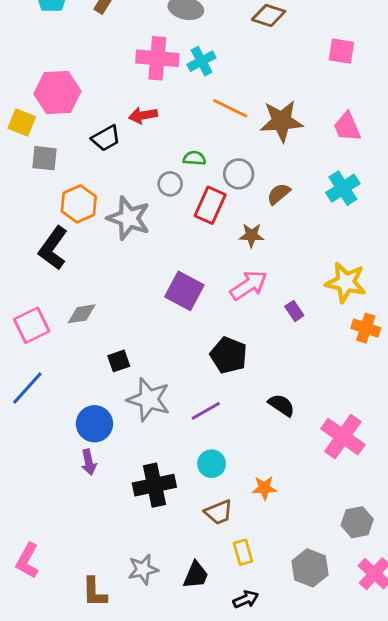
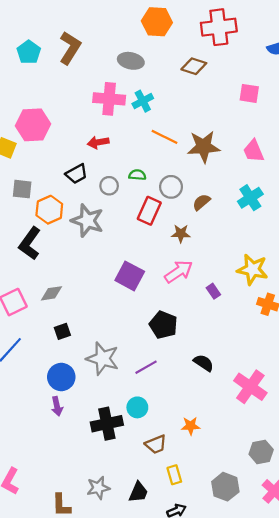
black trapezoid: (106, 138) -> (76, 174), moved
gray square: (44, 158) -> (22, 189), moved
gray circle: (170, 184) -> (109, 186), moved
black square: (119, 361) -> (62, 331), moved
cyan circle: (212, 464) -> (137, 407), moved

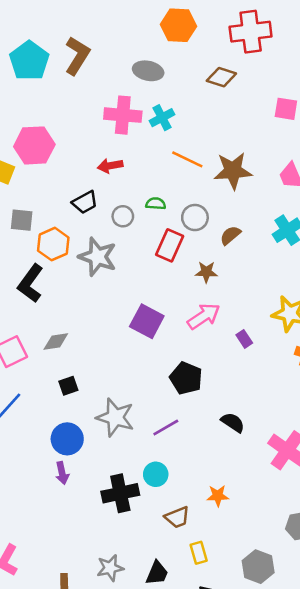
cyan pentagon: (29, 52) -> (29, 61), size x1.4

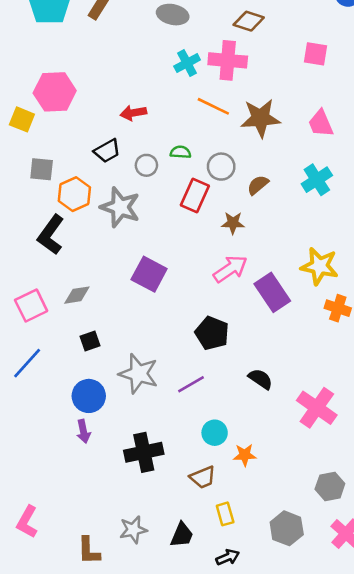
pink cross: (123, 115) -> (228, 60), moved
purple square: (147, 321) -> (149, 274), moved
purple rectangle: (244, 339) -> (272, 292), size x2.0
cyan circle: (156, 474) -> (215, 433), moved

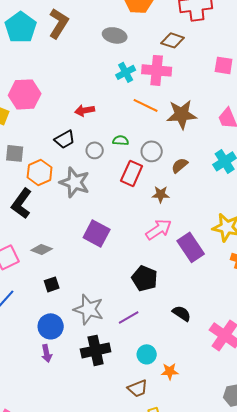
gray diamond: (77, 295) -> (42, 249), turned 30
black cross: (144, 452) -> (96, 350), moved

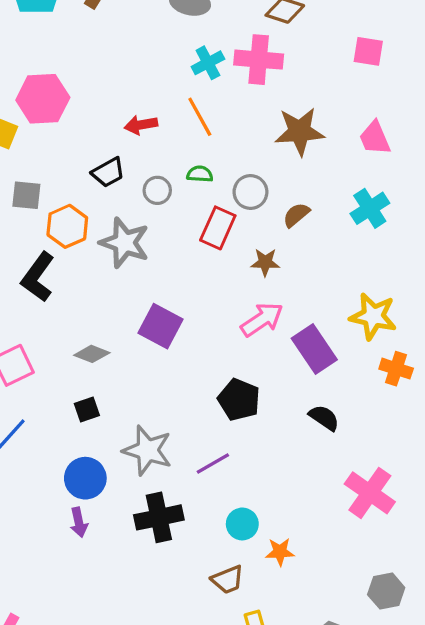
orange line: (146, 105) -> (200, 117), moved, turned 35
gray diamond: (42, 249) -> (92, 354), moved
black semicircle: (182, 313) -> (324, 418), moved

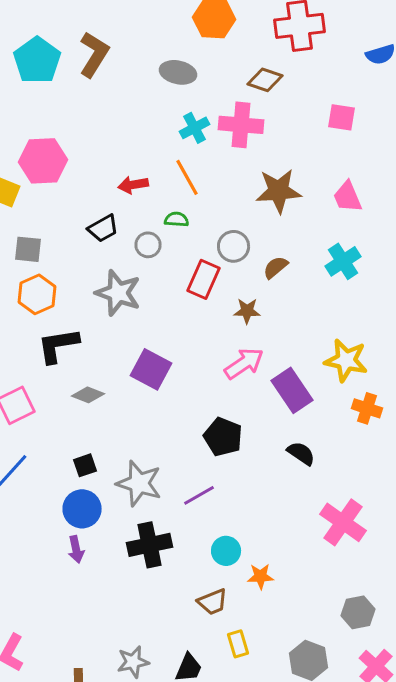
green semicircle: (200, 174) -> (177, 219), moved
orange hexagon: (67, 226) -> (37, 294), moved
black L-shape: (38, 277) -> (58, 345), moved, turned 45
black square: (87, 409) -> (85, 465), moved

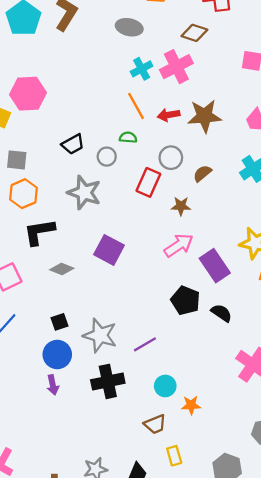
pink cross: (241, 125) -> (176, 67), turned -32
red arrow: (133, 185) -> (169, 115), moved
black pentagon: (223, 437) -> (185, 301), moved

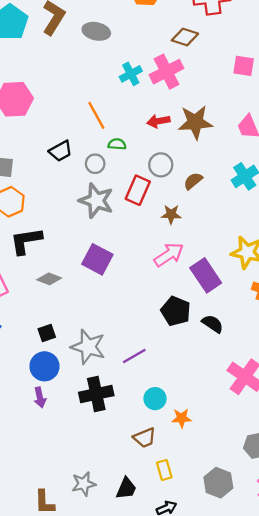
gray ellipse: (129, 27) -> (96, 31), moved
orange line: (136, 106) -> (96, 115), moved
gray star: (84, 193) -> (96, 201), moved

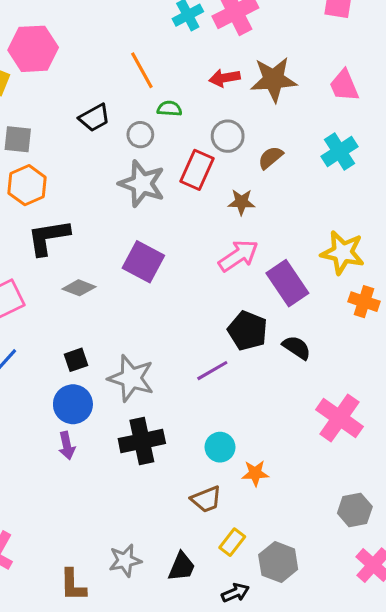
purple line: (134, 356) -> (212, 371), moved
yellow rectangle: (164, 470) -> (232, 542), turned 54
gray hexagon: (218, 483) -> (278, 562), moved

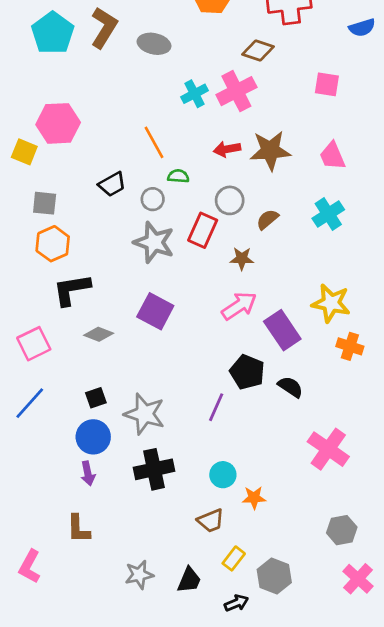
purple line: (212, 371) -> (216, 407), turned -36
brown L-shape: (73, 585) -> (78, 529), moved

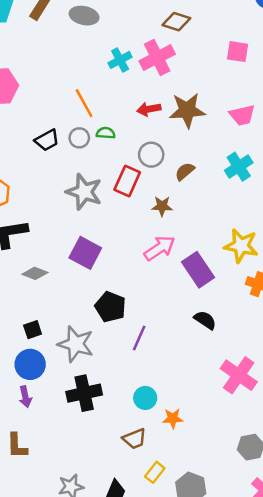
pink trapezoid: (332, 156) -> (242, 115), turned -80
gray circle: (153, 199) -> (79, 138), moved
black pentagon: (247, 372) -> (110, 307), moved

